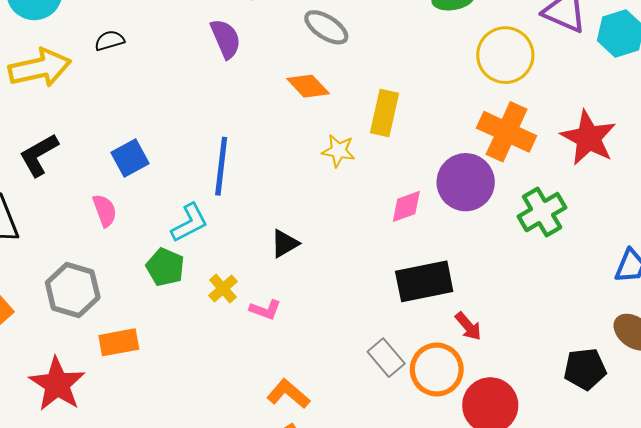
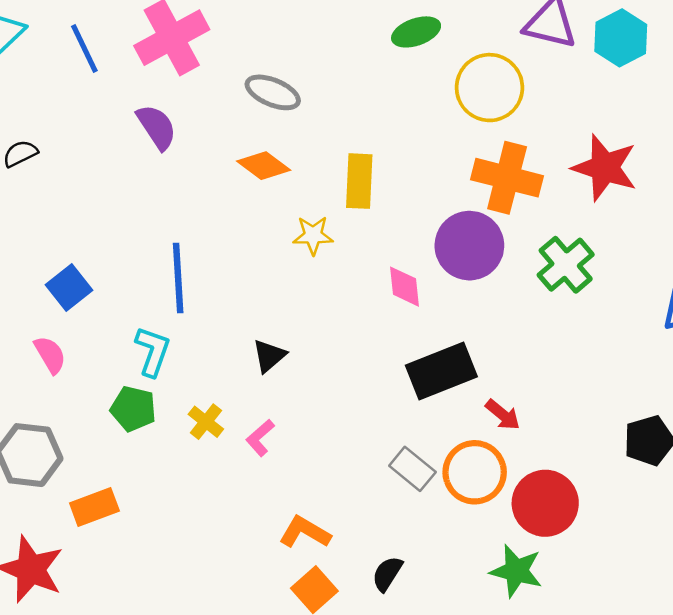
pink diamond: (406, 206) -> (405, 287), turned -66
cyan L-shape: (189, 223) -> (153, 351), turned -33
pink L-shape: (265, 310) -> (260, 438), turned 128

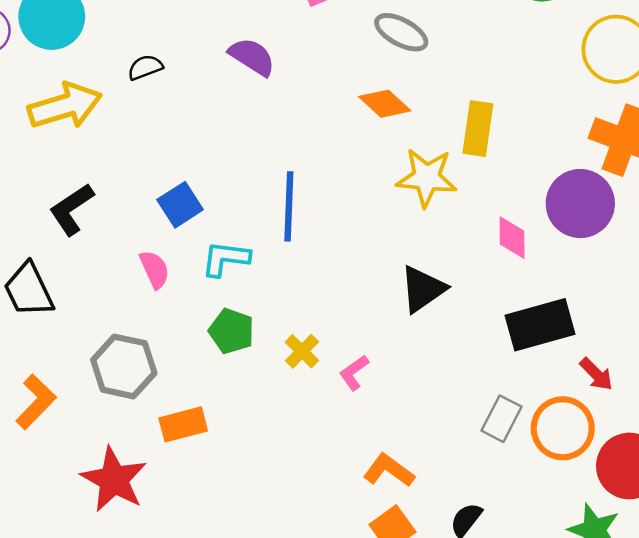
purple semicircle: (157, 127) -> (252, 57), moved, turned -30
yellow star: (313, 235) -> (427, 178), size x1.5
cyan L-shape: (153, 351) -> (226, 259), moved, turned -108
black triangle: (269, 356) -> (423, 289), moved, size x1.4
gray rectangle: (412, 469) -> (502, 419), turned 72

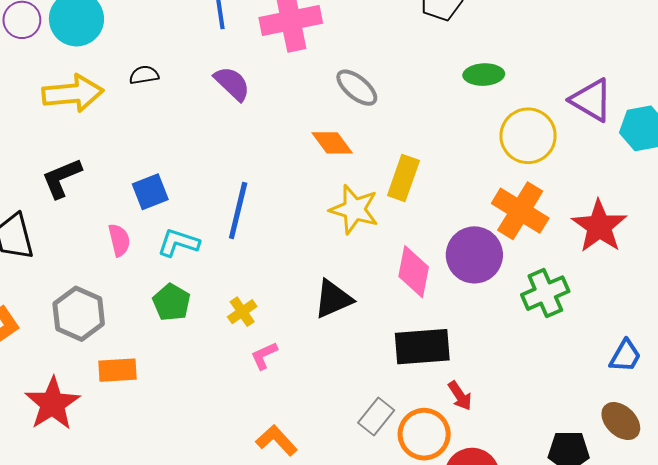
pink diamond: (512, 238) -> (414, 272), size x1.4
yellow cross: (302, 351) -> (242, 312), moved

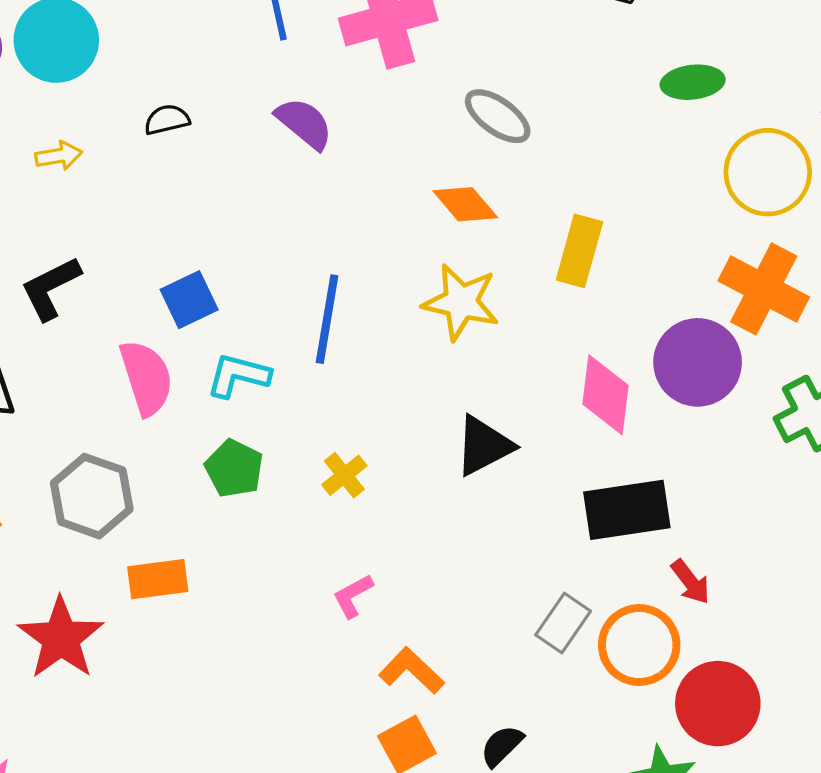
yellow arrow: (73, 93) -> (59, 156), size x0.5
yellow star: (354, 209) -> (461, 302), moved
pink semicircle: (119, 240) -> (146, 378), size x1.5
pink L-shape: (264, 356) -> (353, 596), moved

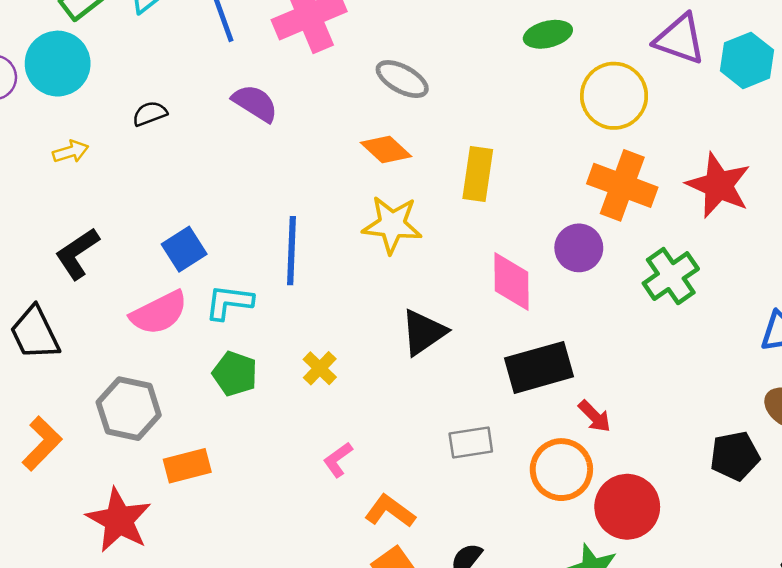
purple circle: (698, 362) -> (579, 248), size x0.7
pink semicircle: (146, 378) -> (159, 313), turned 88
gray rectangle: (563, 623) -> (471, 443), moved, turned 54

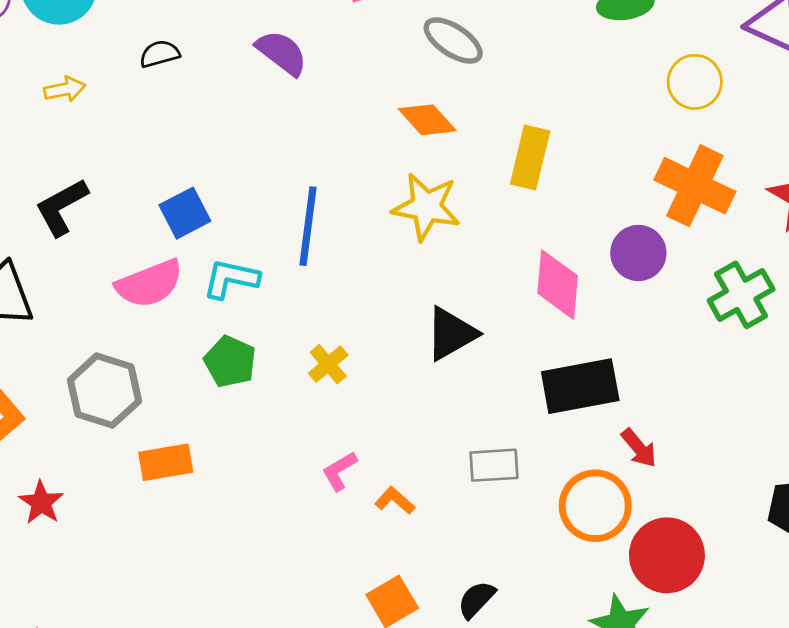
yellow circle: (614, 96) -> (695, 82), size x0.7
orange L-shape: (390, 511) -> (395, 501), moved, size x0.7
red star: (119, 520) -> (41, 502), moved, size x0.6

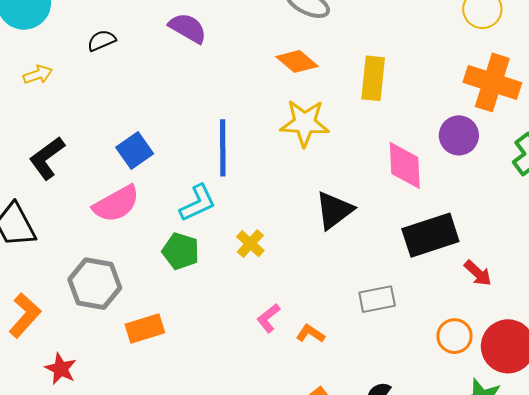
cyan L-shape: (231, 279) -> (198, 203), moved, turned 150
orange circle: (595, 506) -> (455, 336), moved, size x0.7

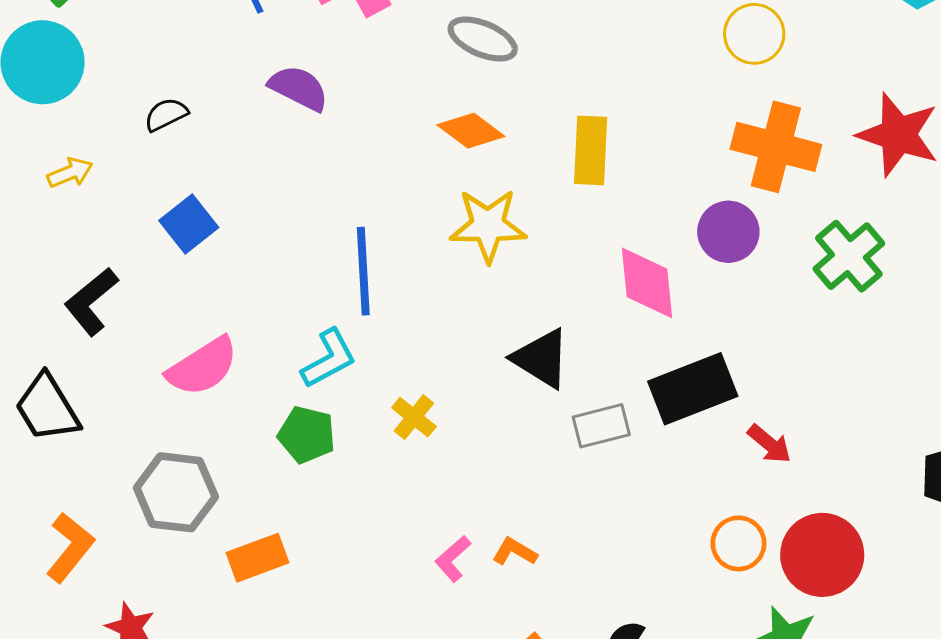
blue square: (135, 151) -> (189, 224), moved
black triangle: (334, 210) -> (541, 358), turned -48
gray rectangle: (377, 299) -> (601, 426), moved
pink L-shape: (268, 318) -> (453, 559), moved

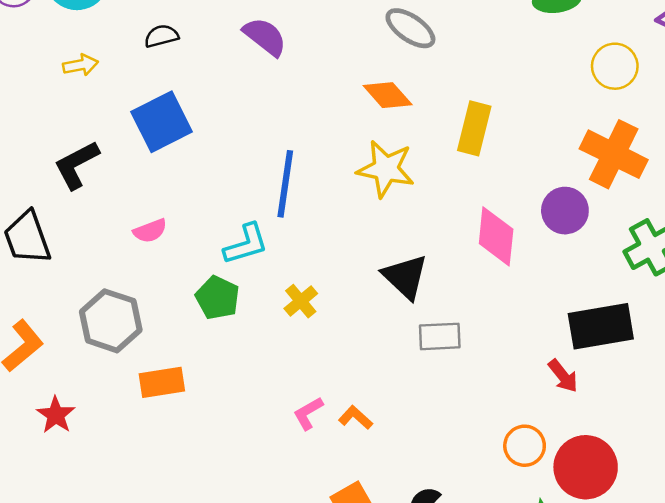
blue square: (189, 224) -> (162, 122), size x1.4
pink semicircle: (203, 367) -> (150, 231), size x0.6
black rectangle: (693, 389) -> (601, 326), moved

